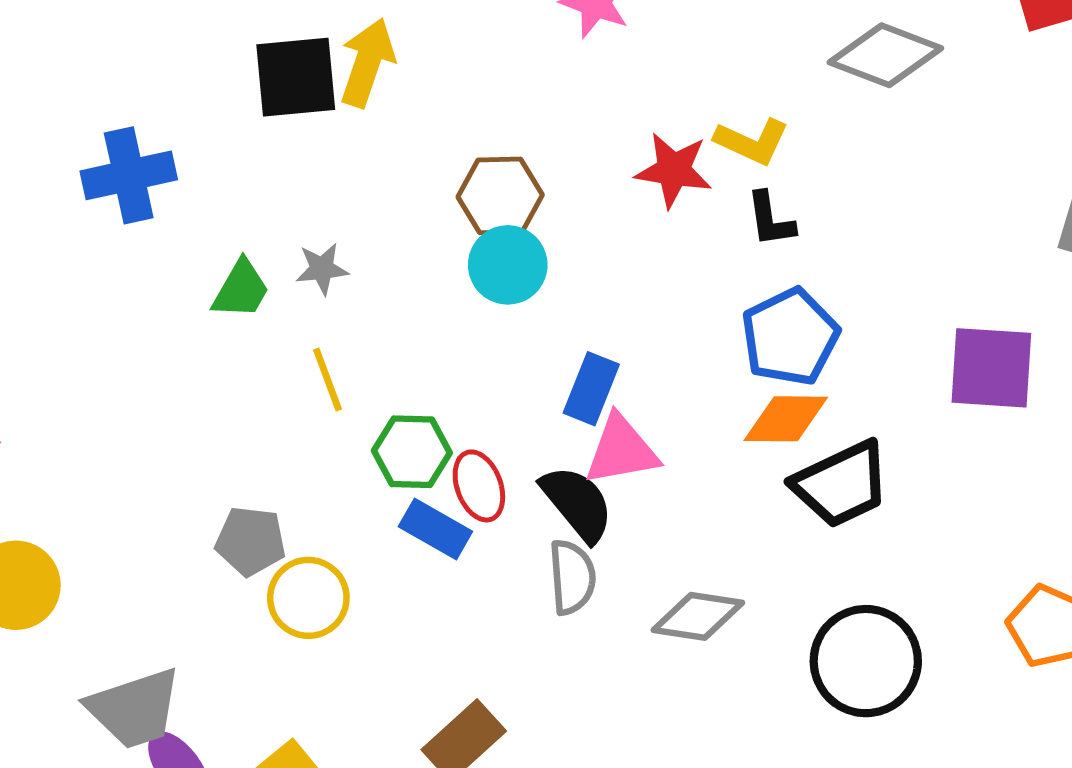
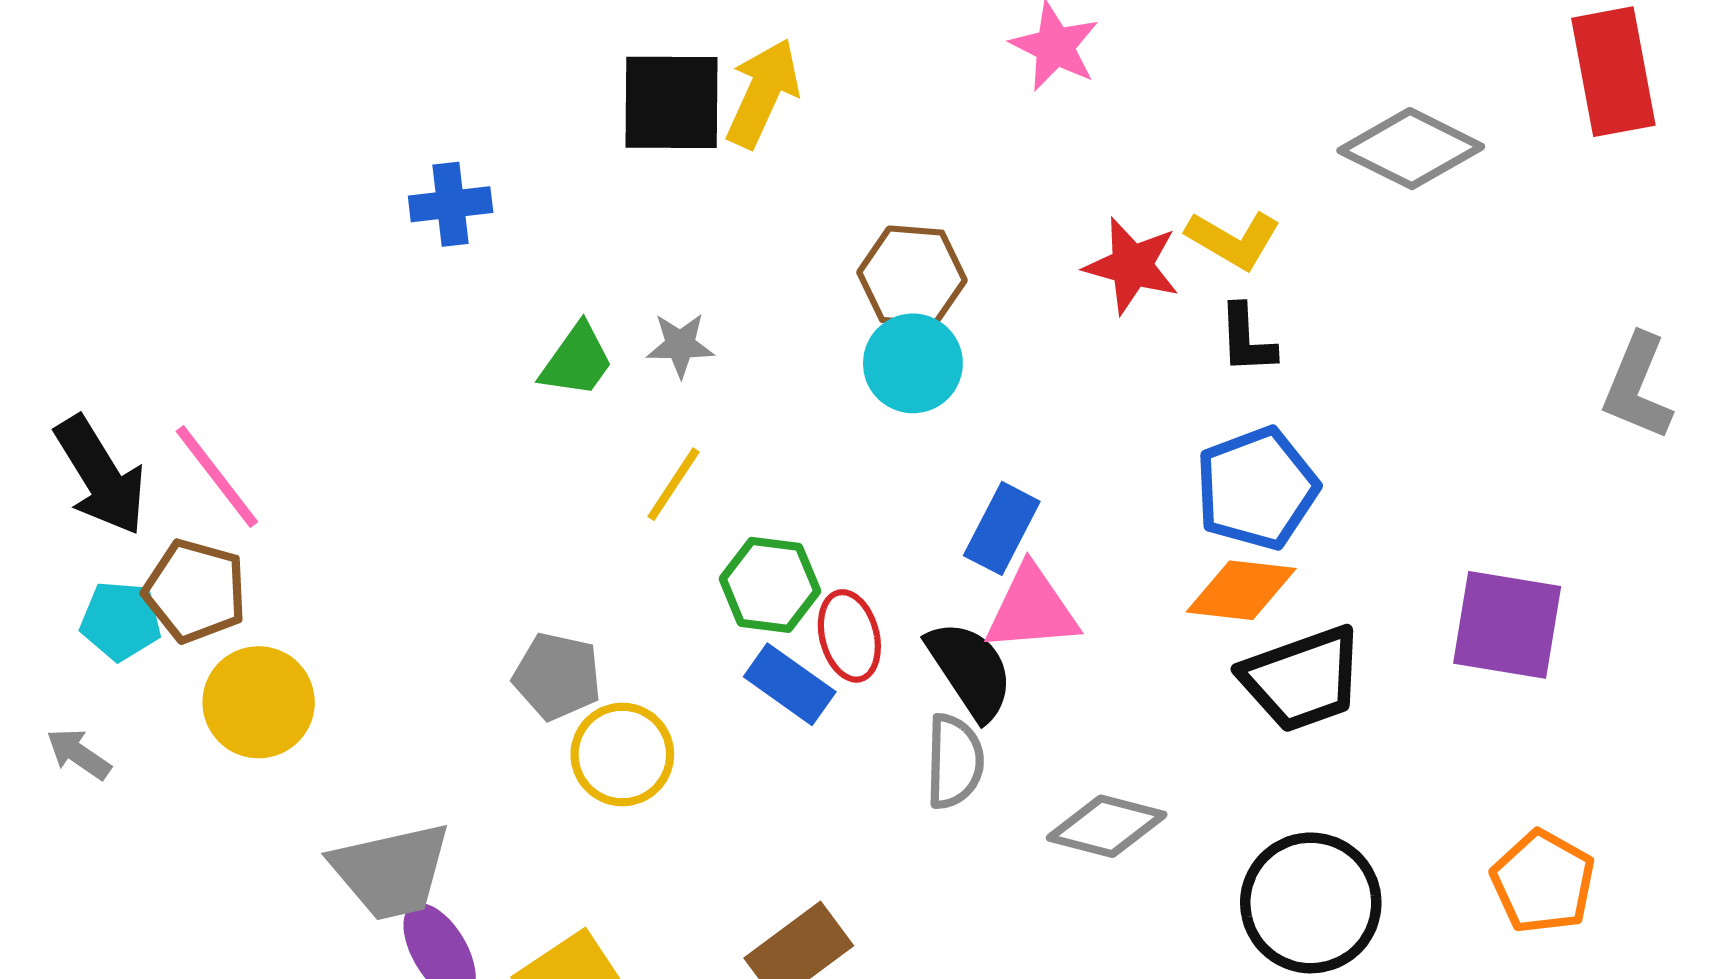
blue cross: (129, 175) -> (451, 204), size x0.7
purple square: (991, 368) -> (1507, 625), moved
yellow line: (327, 380) -> (673, 484), turned 48

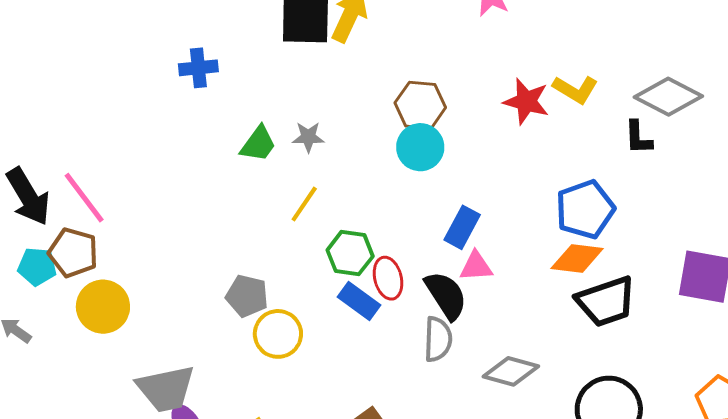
gray diamond: (1411, 149) -> (668, 97), moved
black L-shape: (1247, 339) -> (638, 138), moved
pink triangle: (1032, 609) -> (476, 266), size x0.7

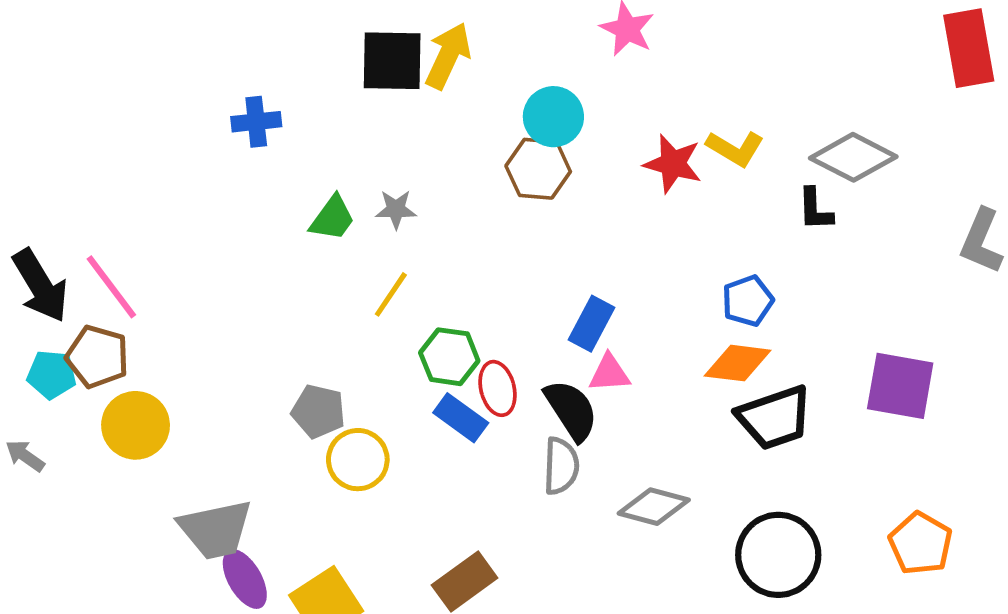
cyan circle: (420, 147) -> (553, 117), moved
blue pentagon: (585, 209) -> (748, 301), size x0.7

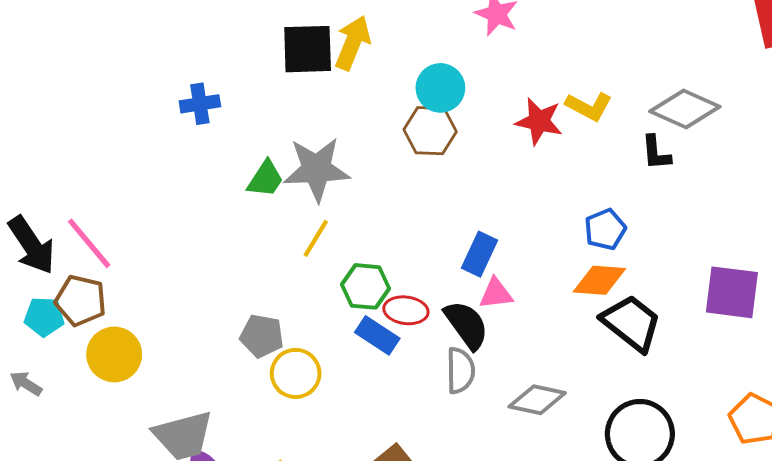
gray star: (396, 209) -> (317, 169), size x2.0
red ellipse: (498, 388) -> (406, 310), turned -66
black trapezoid: (774, 418) -> (631, 323), turned -120

